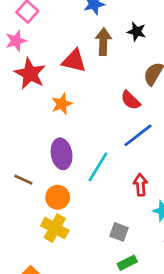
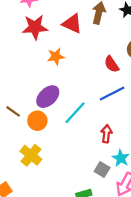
red star: (30, 74) -> (35, 27), turned 30
purple ellipse: (62, 154) -> (48, 97), turned 45
orange circle: (58, 197) -> (37, 121), moved
gray square: (119, 232) -> (102, 169), moved

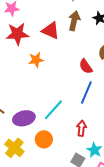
blue line: (112, 94) -> (86, 93), turned -40
purple ellipse: (48, 97) -> (24, 118), moved, turned 30
orange circle: (37, 121) -> (44, 139), moved

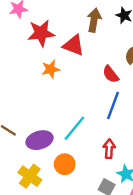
red triangle: (51, 31) -> (73, 45), moved
red star: (17, 34) -> (41, 33), moved

